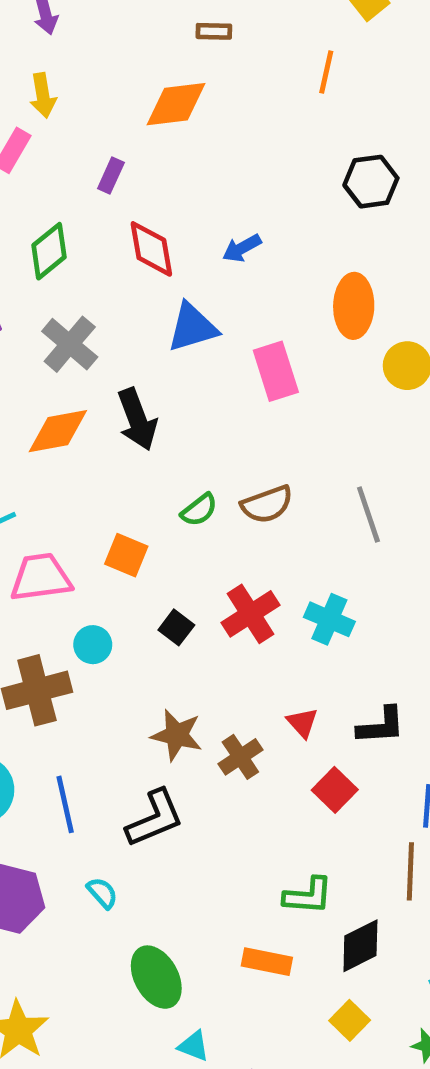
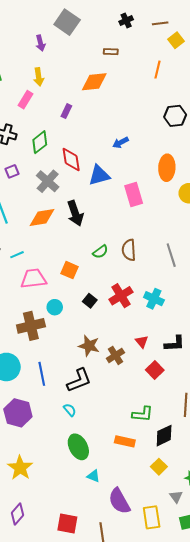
red diamond: (151, 249) -> (71, 160), moved
brown semicircle: (267, 504) -> (129, 250), turned 105
cyan semicircle: (102, 893) -> (70, 410), moved

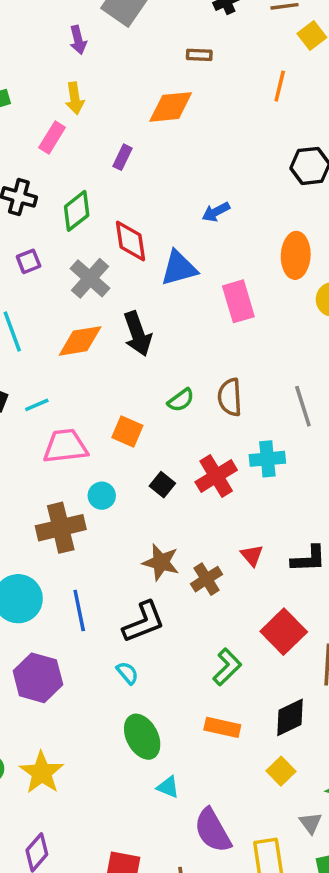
cyan cross: (154, 299) -> (267, 459), moved, turned -30
red square: (155, 370) -> (284, 632), moved, size x1.4
green L-shape: (143, 414) -> (227, 667), moved, turned -50

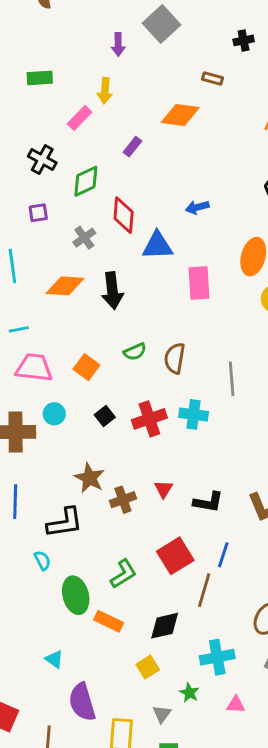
gray cross: (90, 278) -> (84, 238), size x0.7
green ellipse: (142, 737) -> (76, 595), moved

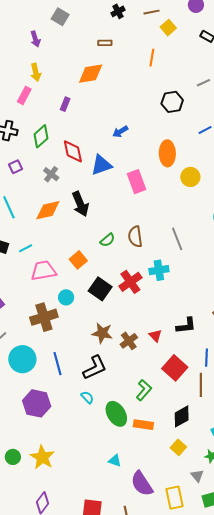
gray square: (161, 24) -> (60, 17), size x0.7
orange square: (86, 367) -> (78, 260), turned 30
black square: (105, 416) -> (100, 289), size x1.6
red triangle: (164, 489) -> (155, 336), moved

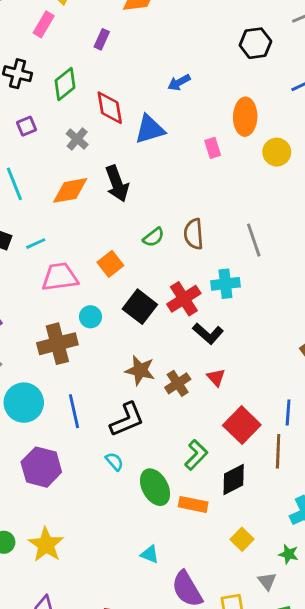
pink rectangle: (136, 182) -> (213, 148), moved, size x0.6
black L-shape: (186, 326) -> (208, 334), moved, turned 45
black diamond: (182, 416) -> (234, 480), moved

